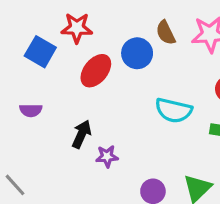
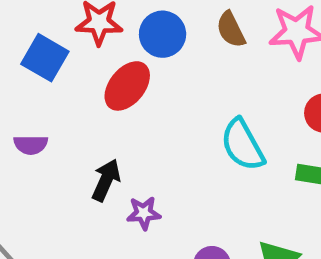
blue circle: (137, 53) -> (163, 34), moved
cyan semicircle: (174, 110) -> (243, 145), turned 48

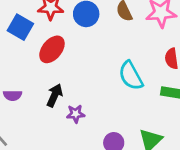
red ellipse: (127, 86) -> (52, 49), moved
purple semicircle: (31, 145) -> (13, 95), moved

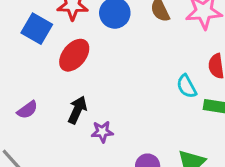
cyan semicircle: (131, 76) -> (187, 86), moved, size x0.7
purple semicircle: (13, 95) -> (27, 110), turned -36

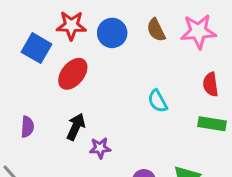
cyan semicircle: (187, 86) -> (158, 101), moved
purple semicircle: (27, 110) -> (27, 127), turned -50

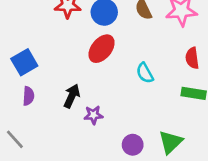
blue square: (36, 48) -> (24, 62), moved, turned 30
red ellipse: (73, 74) -> (102, 49), moved

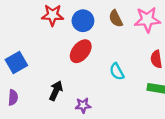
purple semicircle: (28, 96) -> (13, 97), moved
purple star: (93, 115) -> (83, 105), moved

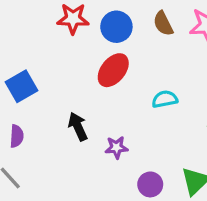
cyan semicircle: (117, 72) -> (165, 99), turned 108
black arrow: (56, 91) -> (78, 126), turned -48

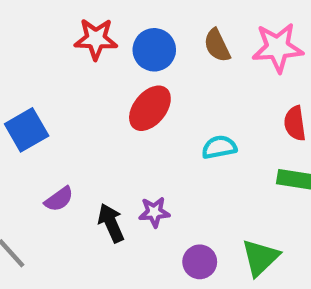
black arrow: (78, 126) -> (111, 223), moved
purple semicircle: (17, 136) -> (59, 199), moved, turned 50

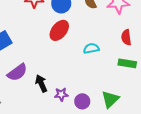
purple semicircle: (59, 199) -> (17, 72), size x1.5
purple star: (154, 212) -> (61, 94), moved

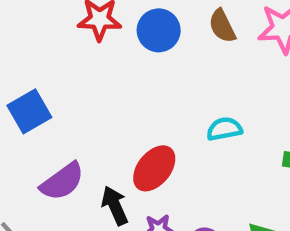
red ellipse: (59, 30) -> (154, 168), moved

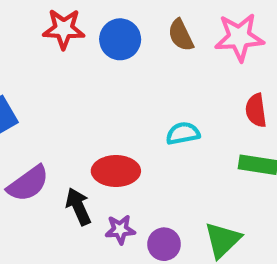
red ellipse: (154, 168) -> (116, 171), turned 51

